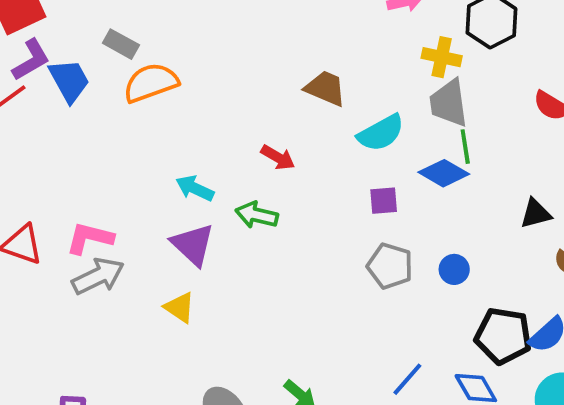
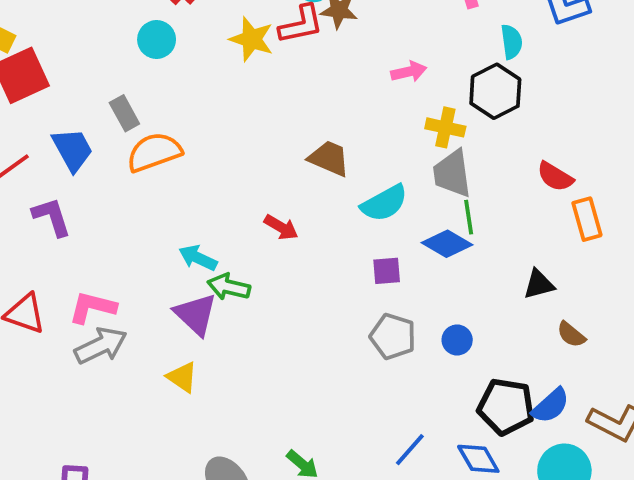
gray rectangle: (121, 44) -> (124, 113), turned 32
purple L-shape: (31, 60) -> (52, 217), moved, turned -78
green arrow: (257, 215) -> (229, 287), moved

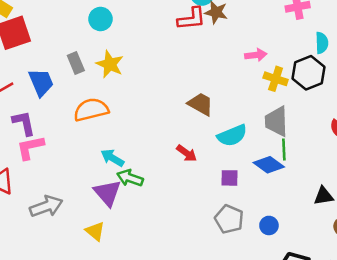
yellow star: (252, 39) -> (110, 64), moved
yellow cross: (445, 127) -> (276, 79), moved
orange semicircle: (154, 152) -> (91, 110), moved
red arrow: (281, 227) -> (187, 153), moved
pink L-shape: (92, 307) -> (30, 148), moved, turned -32

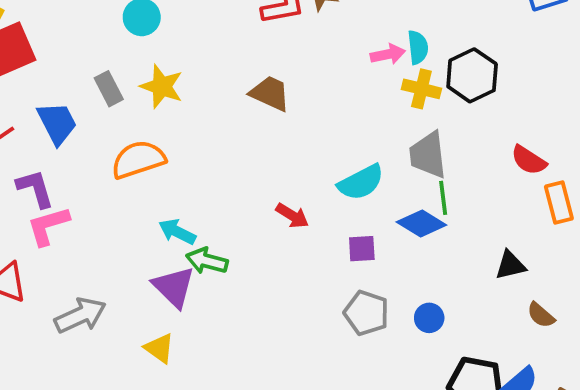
cyan semicircle: (322, 43) -> (418, 47), moved
brown trapezoid: (201, 104) -> (270, 93), moved

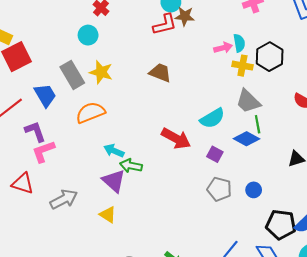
gray rectangle: (109, 89) -> (72, 75), size x1.5
gray trapezoid: (428, 155) -> (248, 101), turned -36
red arrow: (292, 216) -> (176, 138), size x1.6
purple square: (362, 249) -> (215, 154), turned 35

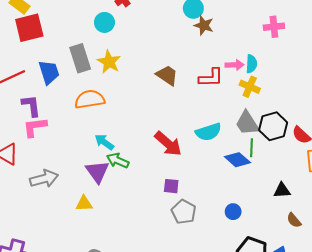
red L-shape: (165, 24) -> (211, 78), moved
black hexagon: (270, 57) -> (273, 126), moved
purple square: (215, 154) -> (171, 186), moved, turned -35
gray pentagon: (219, 189) -> (184, 212), moved
yellow triangle: (108, 215) -> (84, 204), turned -48

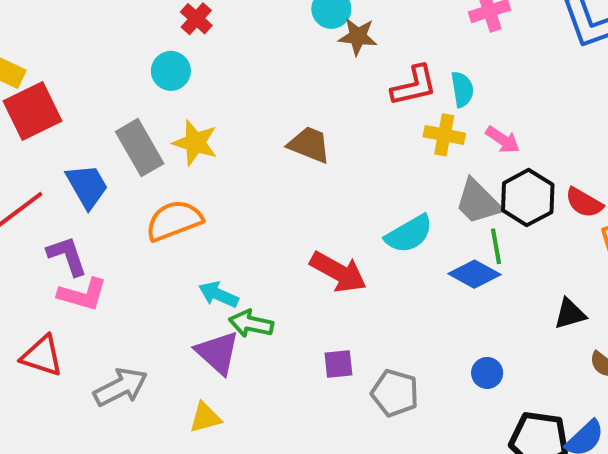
pink arrow: (235, 65) -> (503, 140), moved, turned 48
red L-shape: (211, 78) -> (414, 86), moved
yellow cross: (250, 87) -> (444, 135), moved
pink L-shape: (35, 127) -> (83, 294), turned -145
purple square: (171, 186) -> (338, 364), moved

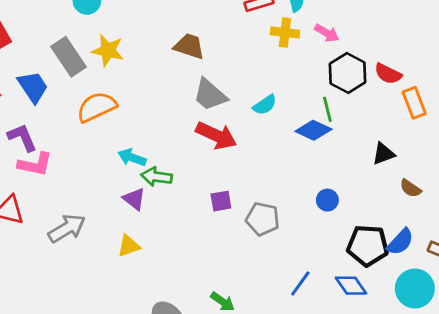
gray trapezoid: (478, 202) -> (210, 95), moved
cyan semicircle: (409, 234) -> (265, 105), size x0.7
purple triangle: (218, 353) -> (134, 199), size x0.7

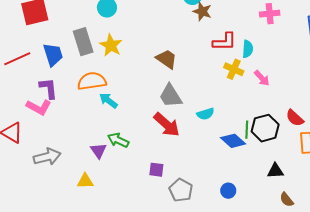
black hexagon: (348, 73) -> (265, 128), moved
purple L-shape: (22, 137) -> (48, 88), moved
cyan arrow: (132, 158) -> (108, 101), moved

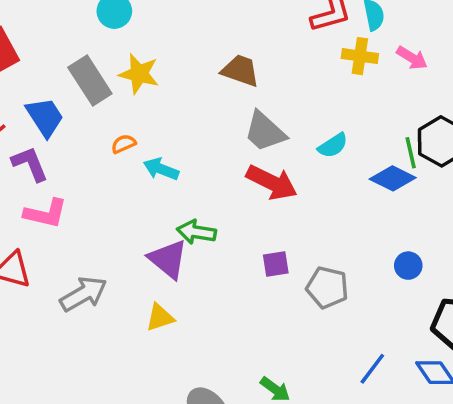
orange semicircle: (92, 81) -> (124, 144), size x0.5
purple L-shape: (48, 88) -> (30, 164), moved
purple triangle: (98, 151) -> (168, 259), size x1.4

